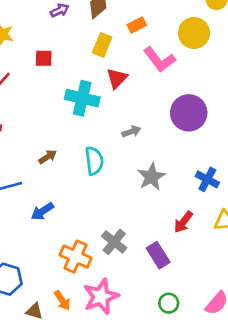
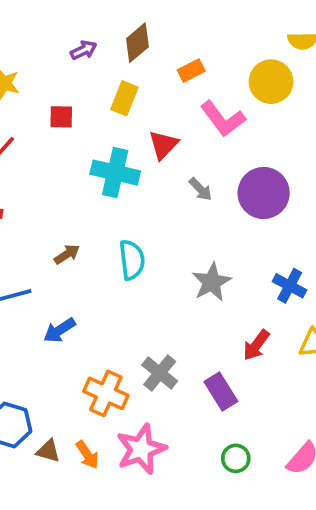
yellow rectangle: (102, 45) -> (124, 98), moved
gray arrow: (131, 131) -> (200, 189), moved, turned 66
brown triangle: (34, 311) -> (48, 451), moved

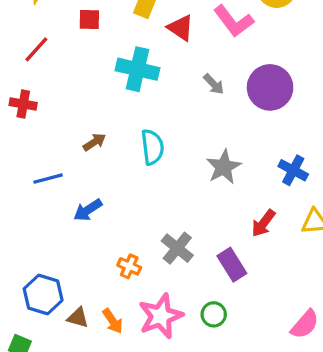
red triangle: (163, 145) -> (181, 28), moved, turned -40
orange cross: (106, 393) -> (129, 266), size x0.6
green circle: (236, 458) -> (214, 314), moved

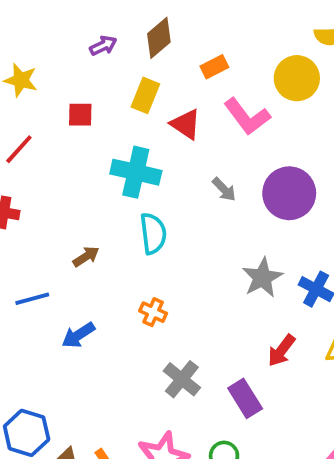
cyan semicircle: (152, 147) -> (153, 234), moved
gray star: (224, 167) -> (262, 278), moved
orange cross: (129, 266) -> (153, 312), moved

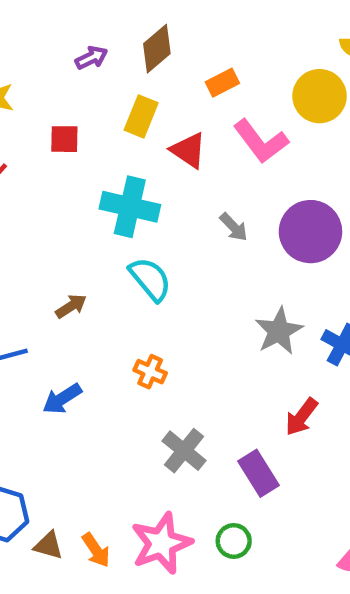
cyan semicircle: (153, 234) -> (150, 279), turned -33

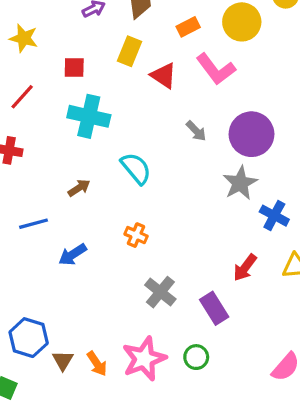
yellow circle: (320, 96) -> (242, 22), moved
cyan cross: (130, 207) -> (89, 116), moved
gray star: (279, 331) -> (240, 183), moved
brown triangle: (49, 546) -> (63, 360), turned 45

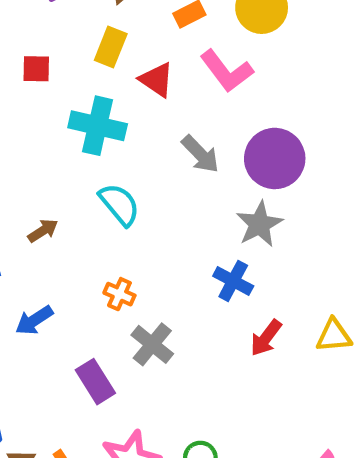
cyan cross: (89, 116) -> (98, 126), moved
gray arrow: (196, 131) -> (200, 154), size x1.4
blue cross: (274, 216) -> (233, 281), moved
gray cross: (160, 292) -> (152, 344), moved
purple rectangle: (214, 308) -> (95, 382), moved

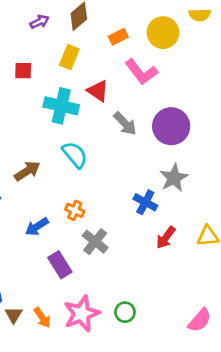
red triangle: (157, 80) -> (98, 91), moved
gray star: (259, 224) -> (174, 178), moved
brown arrow: (43, 231) -> (27, 171), size x1.4
blue arrow: (34, 320) -> (37, 227), moved

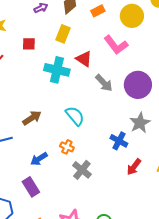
orange rectangle: (118, 37) -> (98, 11), moved
cyan semicircle: (75, 155) -> (75, 116), moved
purple rectangle: (60, 265) -> (31, 187), moved

